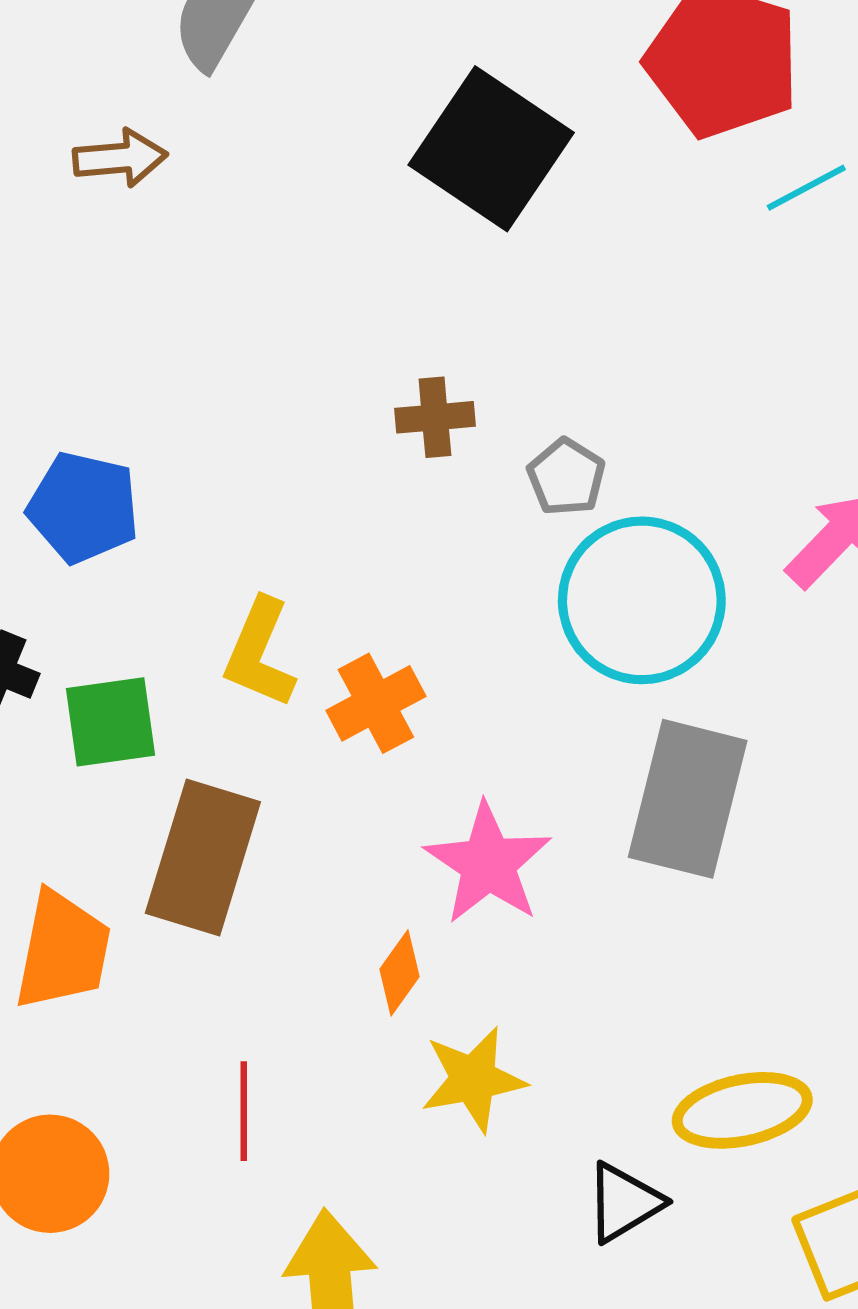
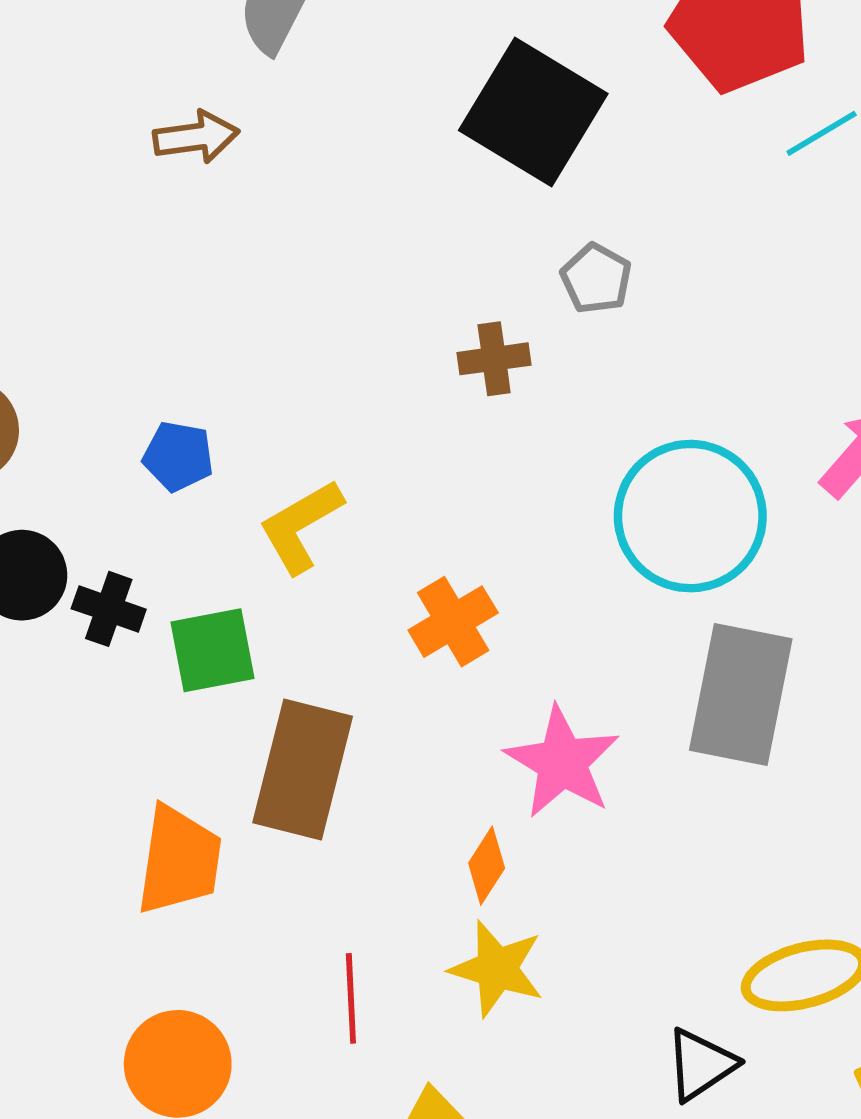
gray pentagon: (566, 477) -> (596, 278), moved
blue pentagon: (83, 507) -> (178, 456), size x0.7
yellow L-shape: (260, 653) -> (301, 526), moved, turned 40
yellow star: (473, 1079) -> (497, 969), moved, turned 30

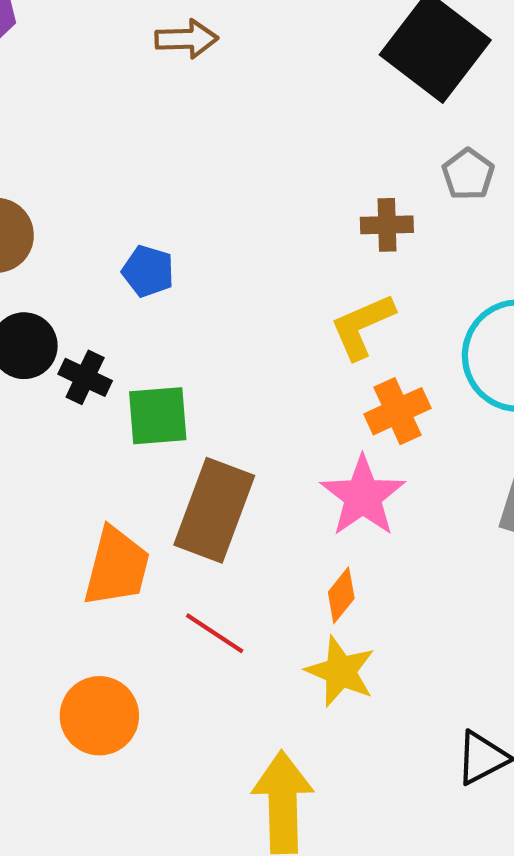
yellow L-shape: (301, 526) -> (362, 326), moved
orange cross: (453, 622) -> (398, 411), moved
pink star: (562, 762) -> (363, 496), moved
red line: (351, 998) -> (215, 633), moved, turned -60

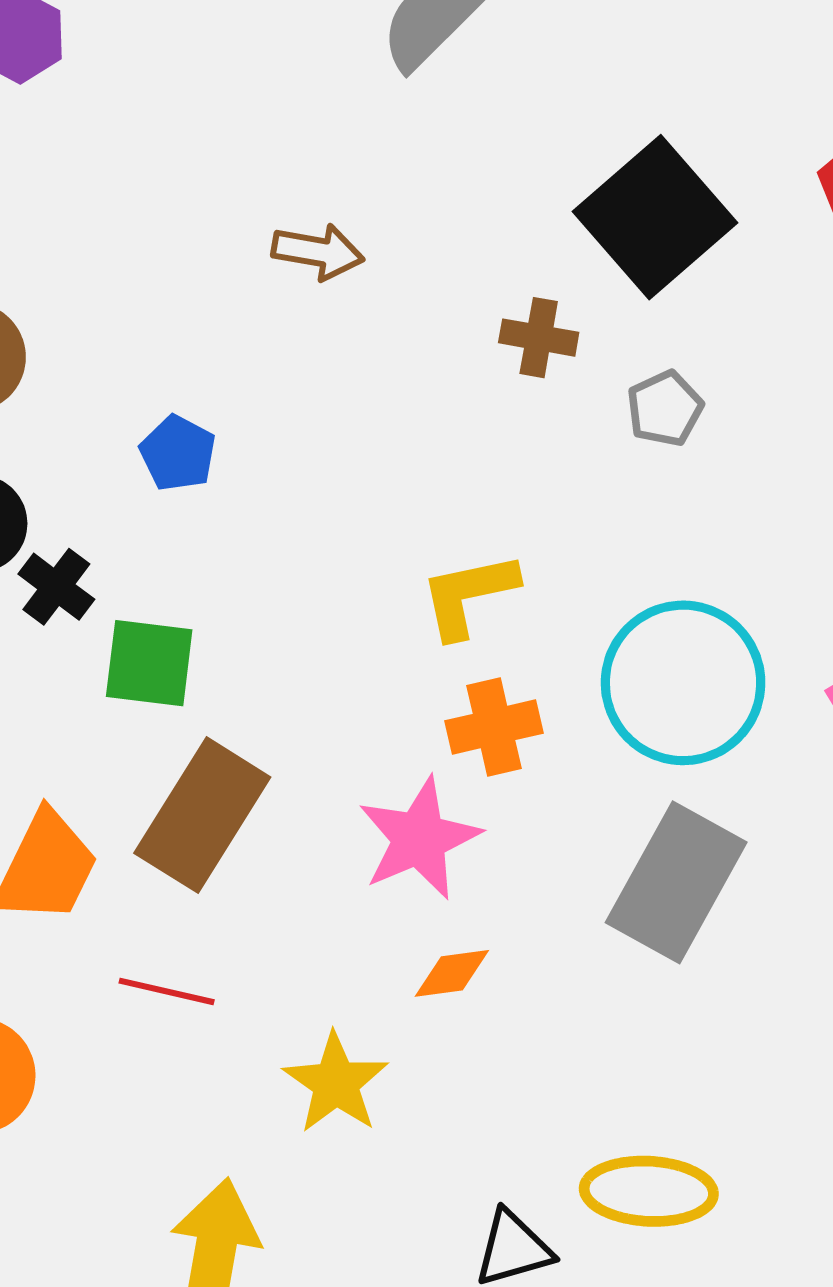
brown arrow: (187, 39) -> (318, 252), moved
brown cross: (387, 225) -> (539, 338), moved
orange diamond: (341, 595) -> (452, 973), moved, turned 32
red line: (215, 633) -> (167, 991), turned -32

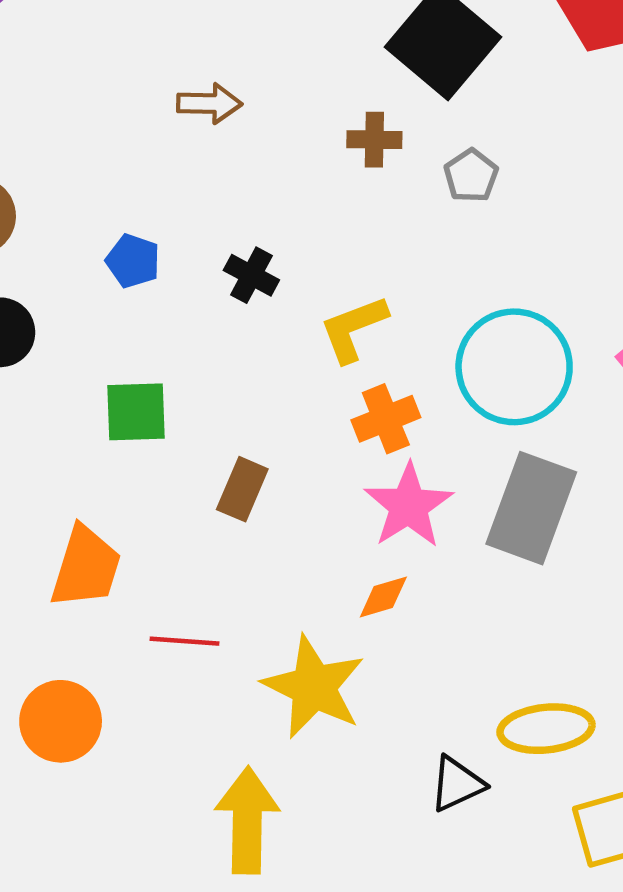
black cross: (56, 587) -> (251, 275), moved
brown rectangle: (202, 815) -> (242, 489), moved, size x0.6
pink star: (419, 839) -> (409, 506), moved
yellow star: (336, 1083) -> (314, 687), size x1.4

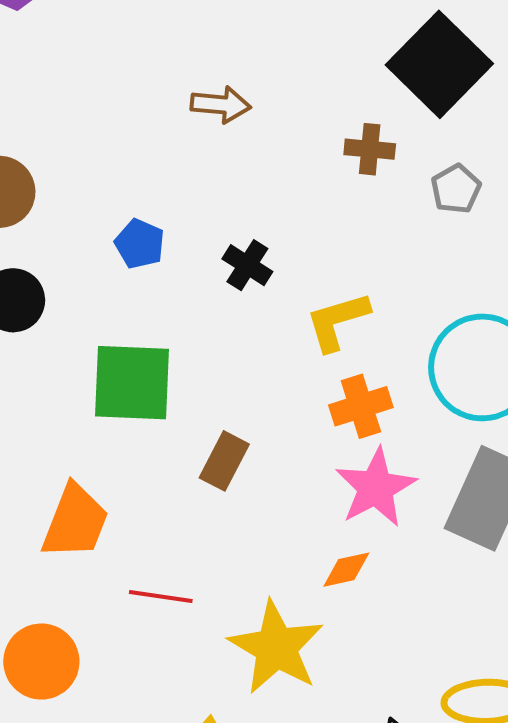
green square: (136, 412) -> (132, 383), size x1.4

